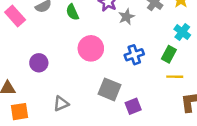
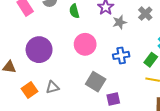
purple circle: (39, 63) -> (39, 50), size x1.6
orange square: (20, 112) -> (30, 90), moved, turned -35

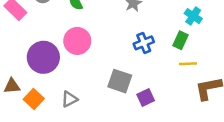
pink circle: (85, 44) -> (77, 41), moved
orange square: (30, 90) -> (34, 99), moved

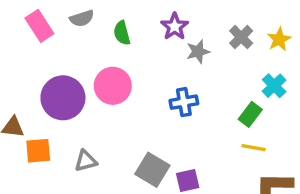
blue cross: (144, 43) -> (184, 102), moved
gray square: (120, 81) -> (152, 170), moved
orange square: (34, 99) -> (38, 151), turned 30

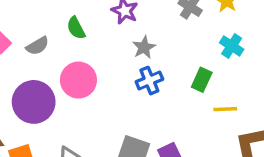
gray semicircle: (82, 18) -> (37, 46), moved
gray star: (198, 52) -> (144, 47), moved
green rectangle: (250, 114) -> (202, 80), moved

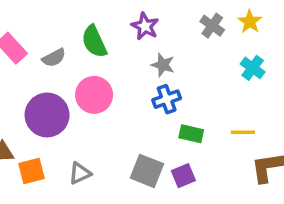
green semicircle: (76, 28) -> (94, 41), size x1.4
gray star: (144, 47) -> (163, 65), turned -30
green rectangle: (202, 80) -> (191, 134), moved, turned 75

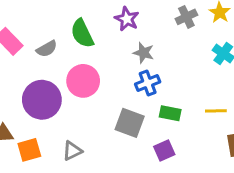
gray cross: (212, 26) -> (186, 17), turned 30
gray square: (147, 171) -> (130, 123), moved

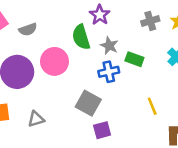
green semicircle: (82, 33) -> (81, 37), moved
yellow line: (216, 111) -> (152, 106), moved, turned 60
green rectangle: (170, 113) -> (134, 59), moved
purple square: (164, 151) -> (102, 130), moved

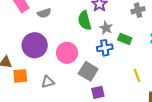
pink circle: (54, 61) -> (67, 53), moved

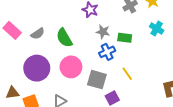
green semicircle: (85, 21) -> (64, 38), moved
yellow line: (137, 75) -> (127, 74), moved

